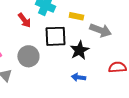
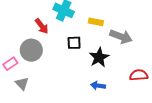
black square: (55, 36) -> (74, 43), size x0.6
gray circle: (28, 56) -> (31, 50), moved

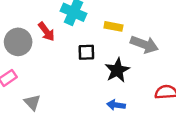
gray circle: (31, 50) -> (18, 42), moved
gray triangle: (22, 84) -> (32, 102), moved

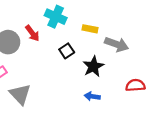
black square: (86, 52) -> (67, 51), turned -32
gray triangle: (32, 102) -> (20, 94), size x1.5

